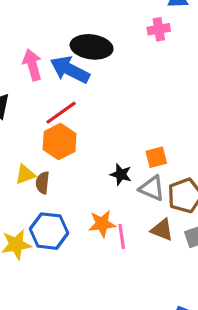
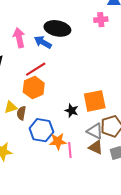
blue arrow: (70, 70) -> (43, 42), size x0.7
orange square: (156, 157) -> (95, 101), size x1.6
gray triangle: (152, 188) -> (95, 131), moved
blue hexagon: (49, 231) -> (41, 130), moved

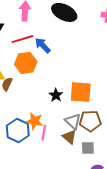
blue arrow: (43, 42) -> (43, 45), moved
red line: (36, 69) -> (22, 39), moved
blue hexagon: (41, 130) -> (18, 131), moved

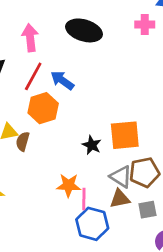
red line: (22, 39) -> (33, 76), turned -35
blue hexagon: (18, 131) -> (92, 224), moved
brown triangle: (69, 137) -> (120, 199), turned -42

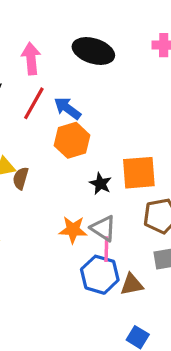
orange hexagon: (43, 108) -> (72, 140), moved
gray triangle: (121, 177) -> (103, 228), moved
pink line: (84, 199) -> (106, 249), moved
brown triangle: (120, 199) -> (132, 284), moved

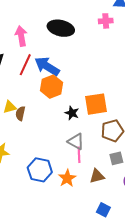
blue arrow: (67, 108) -> (47, 66), size x1.4
orange star: (73, 230) -> (67, 178), moved, turned -30
blue hexagon: (100, 275) -> (40, 170), moved

